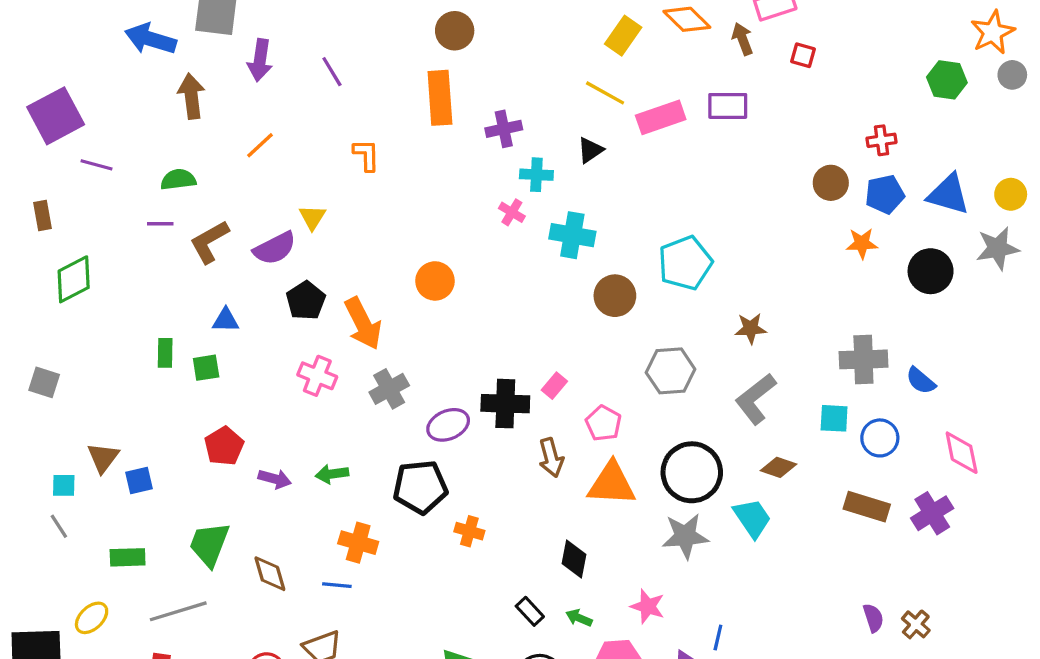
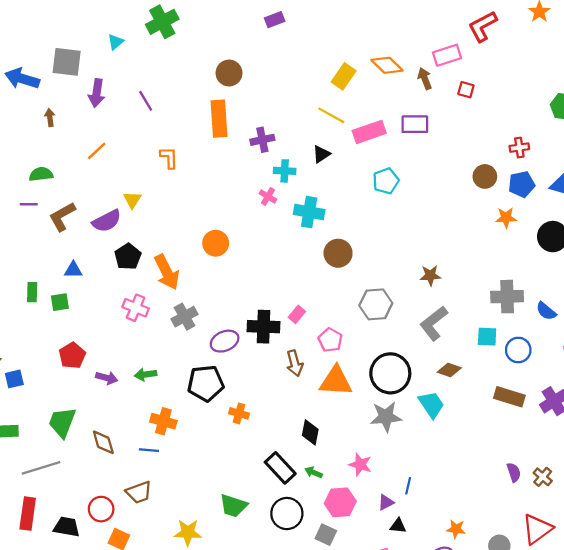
brown arrow: (191, 96) -> (50, 118), size x0.6
cyan pentagon: (685, 263) -> (386, 181), moved, size x0.7
black rectangle: (530, 611) -> (280, 468), size x1.6

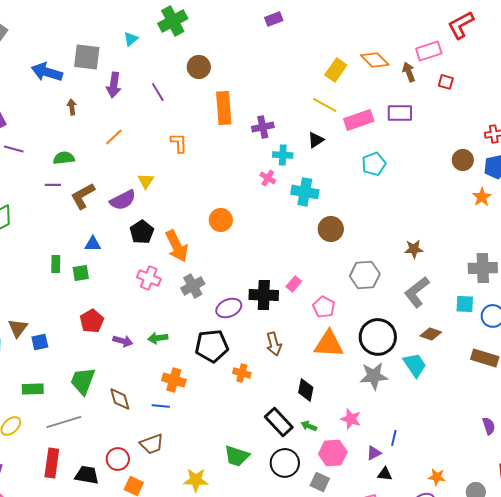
brown circle: (229, 73) -> (199, 67), moved
orange star: (506, 218) -> (482, 197), turned -30
brown arrow: (295, 363) -> (274, 344), moved

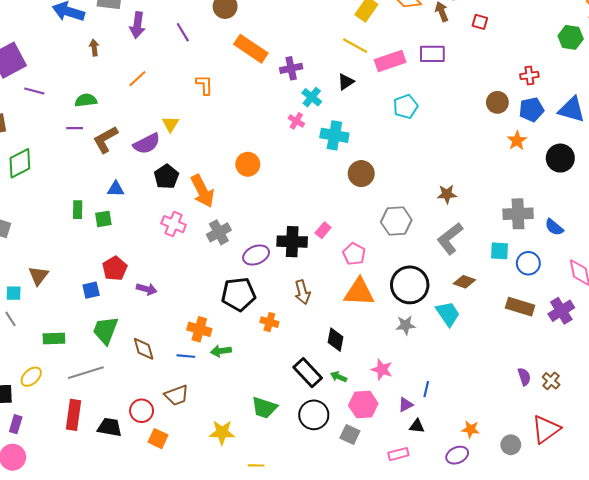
orange rectangle: (224, 108) -> (251, 49), turned -52
cyan cross: (283, 155) -> (312, 97), turned 36
green arrow: (158, 338) -> (221, 351), moved
blue square: (40, 342) -> (91, 290), moved
gray star: (374, 376) -> (406, 325), size x0.7

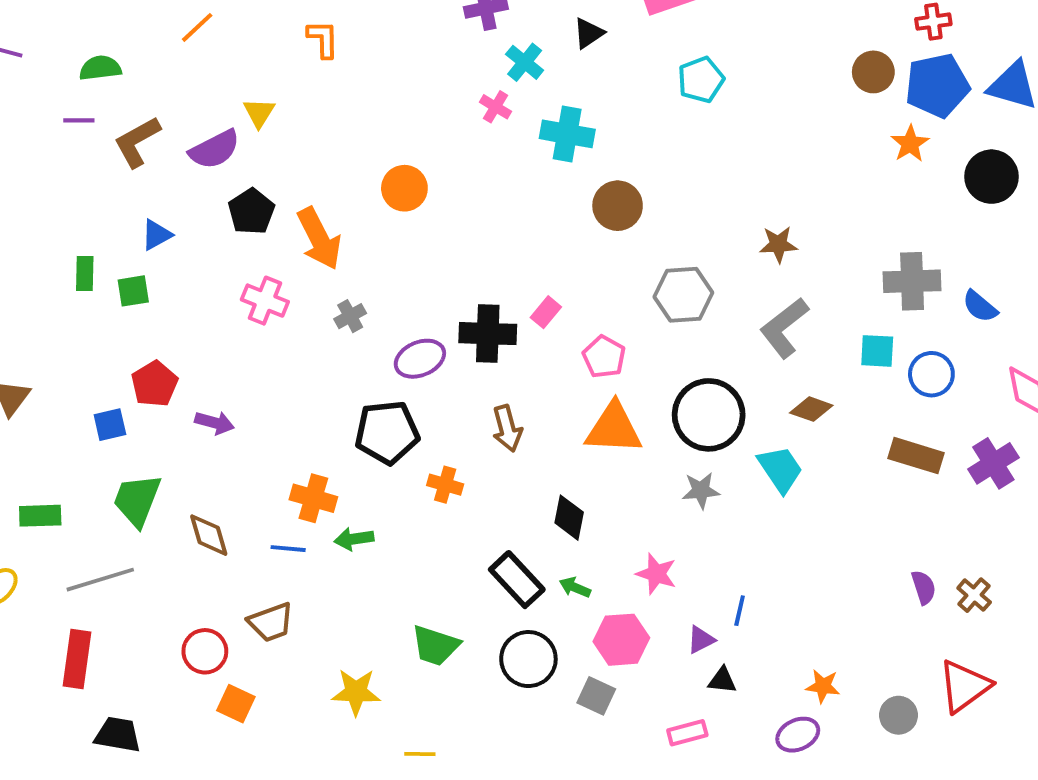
blue pentagon: (531, 110) -> (937, 86), size x1.4
blue triangle: (116, 189) -> (156, 235), turned -30
gray cross: (219, 232) -> (350, 316), size x0.7
black trapezoid: (110, 427) -> (118, 735), moved

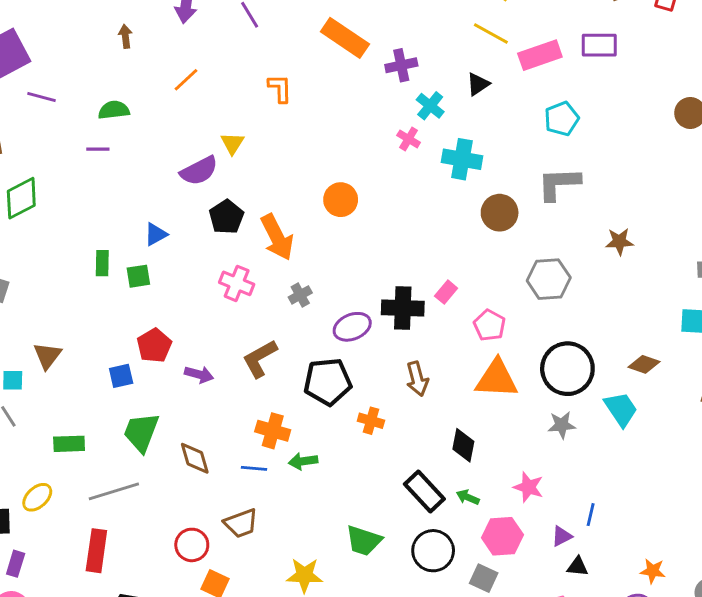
brown L-shape: (137, 142) -> (260, 359), moved
gray L-shape: (784, 328) -> (559, 184), moved, turned 36

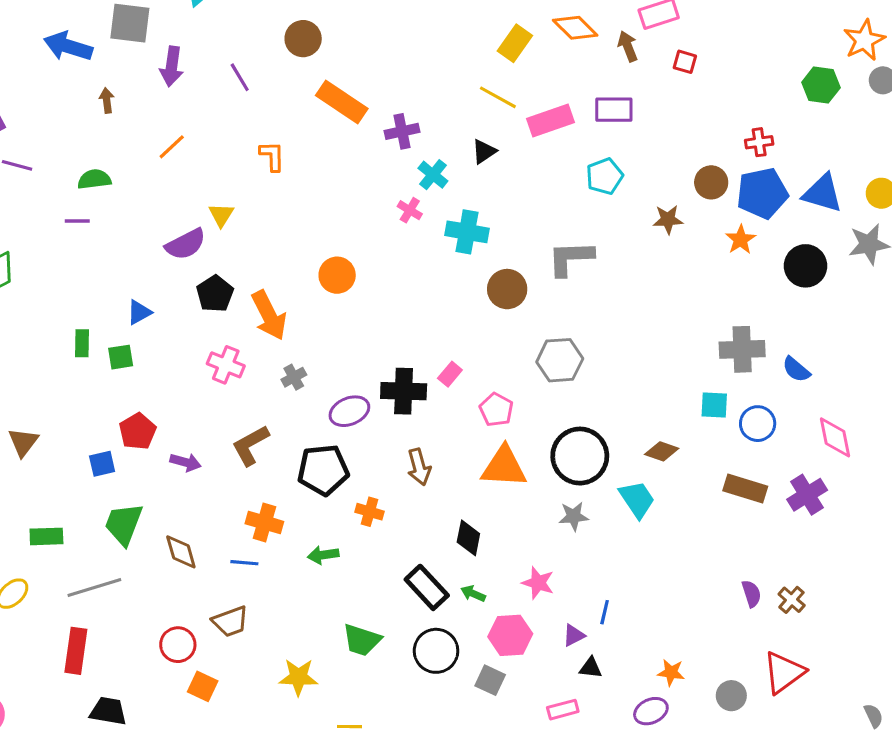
cyan pentagon: (562, 119) -> (605, 176), moved
brown star: (619, 242) -> (668, 219), moved
green arrow: (303, 461) -> (323, 555), moved

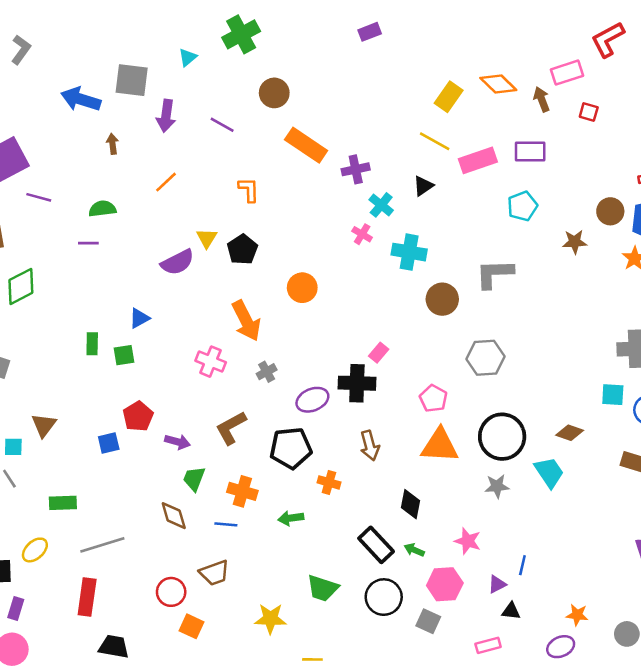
purple line: (240, 77) -> (222, 125), turned -30
black pentagon: (215, 294) -> (242, 250), moved
pink rectangle: (450, 374) -> (379, 353), moved
green trapezoid: (124, 524) -> (194, 479), moved, size x0.7

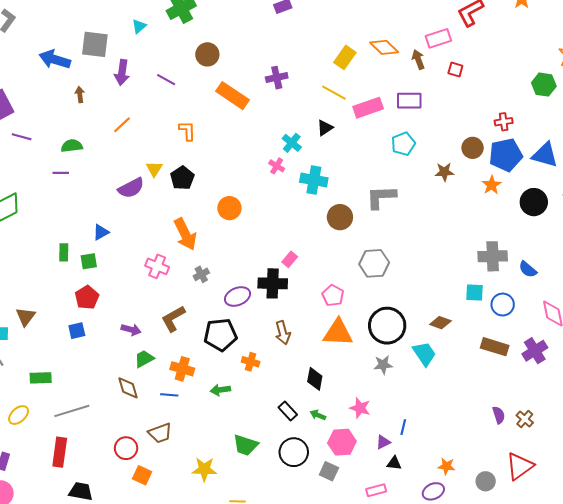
purple cross: (356, 169) -> (277, 78), moved
red pentagon: (138, 416) -> (87, 297), moved
green trapezoid: (194, 479) -> (144, 359), turned 40
black rectangle: (376, 545) -> (288, 411), size x0.7

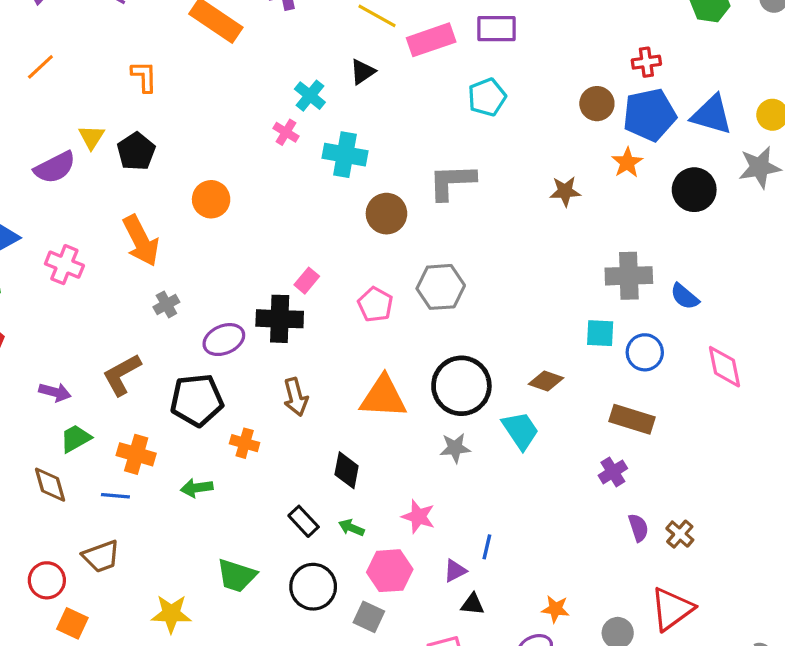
brown star: (444, 172) -> (565, 191), moved
pink cross: (157, 266) -> (64, 265), moved
pink pentagon: (333, 295) -> (375, 304), moved
purple cross: (535, 351) -> (613, 472), moved, size x0.7

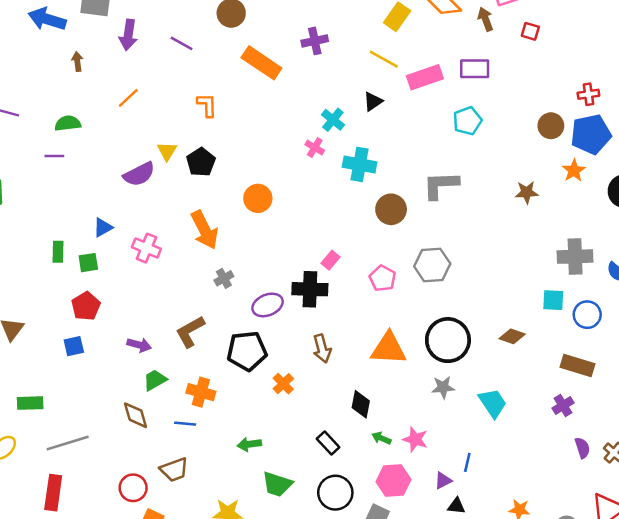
cyan trapezoid: (520, 430) -> (493, 403), moved
orange cross: (245, 443) -> (283, 384), turned 30
green arrow: (197, 488) -> (249, 444), moved
green arrow: (351, 528) -> (381, 438), moved

